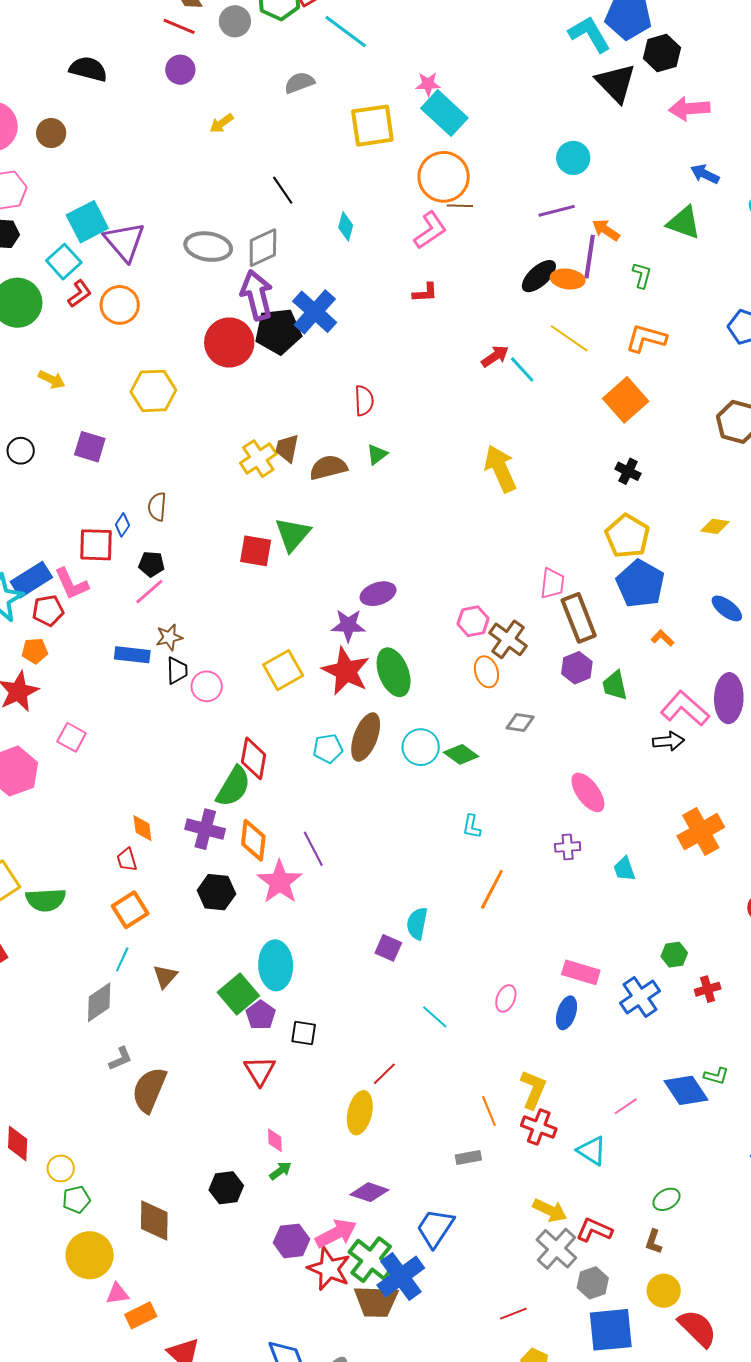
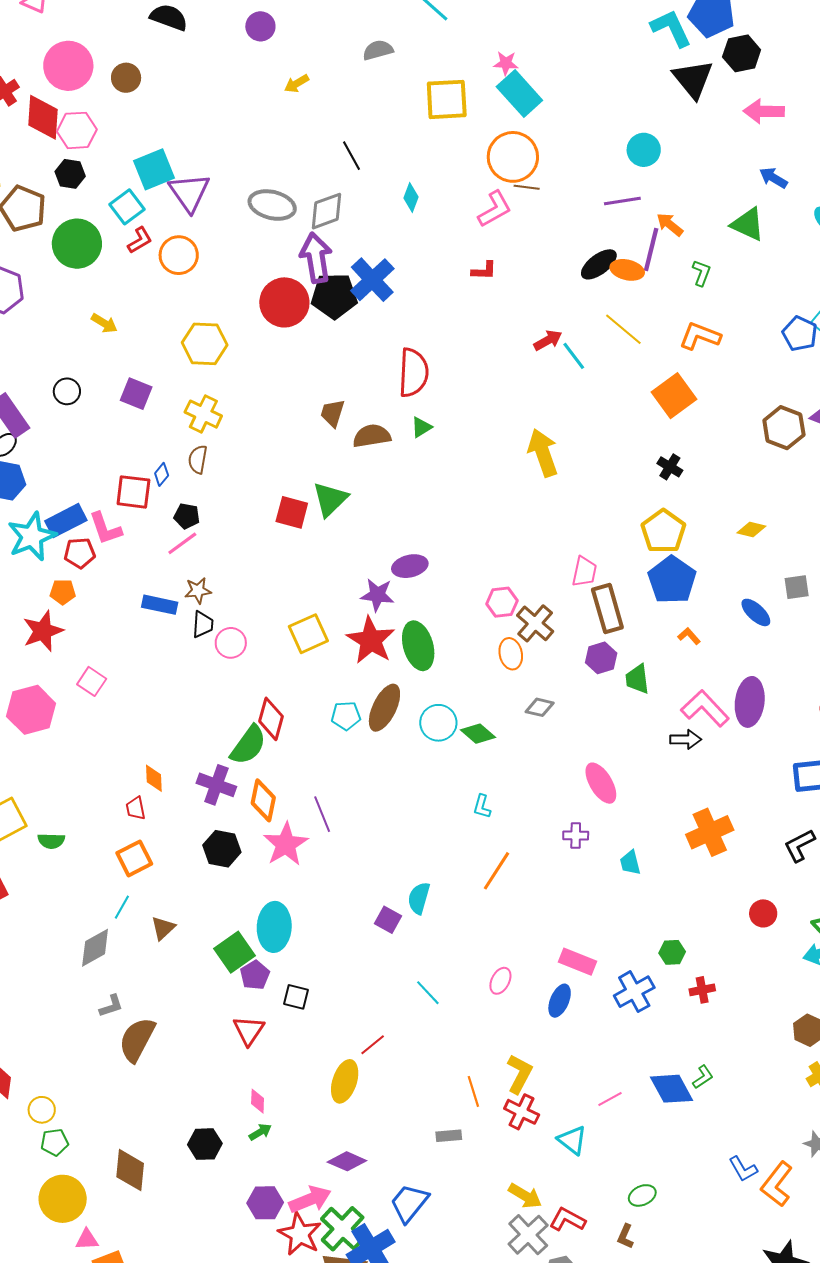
red semicircle: (364, 401) -> (413, 373), size x1.6
yellow cross: (258, 459) -> (203, 414), moved, turned -36
green semicircle: (46, 900) -> (51, 841), size x0.7
green L-shape: (716, 1076) -> (703, 1077), turned -55

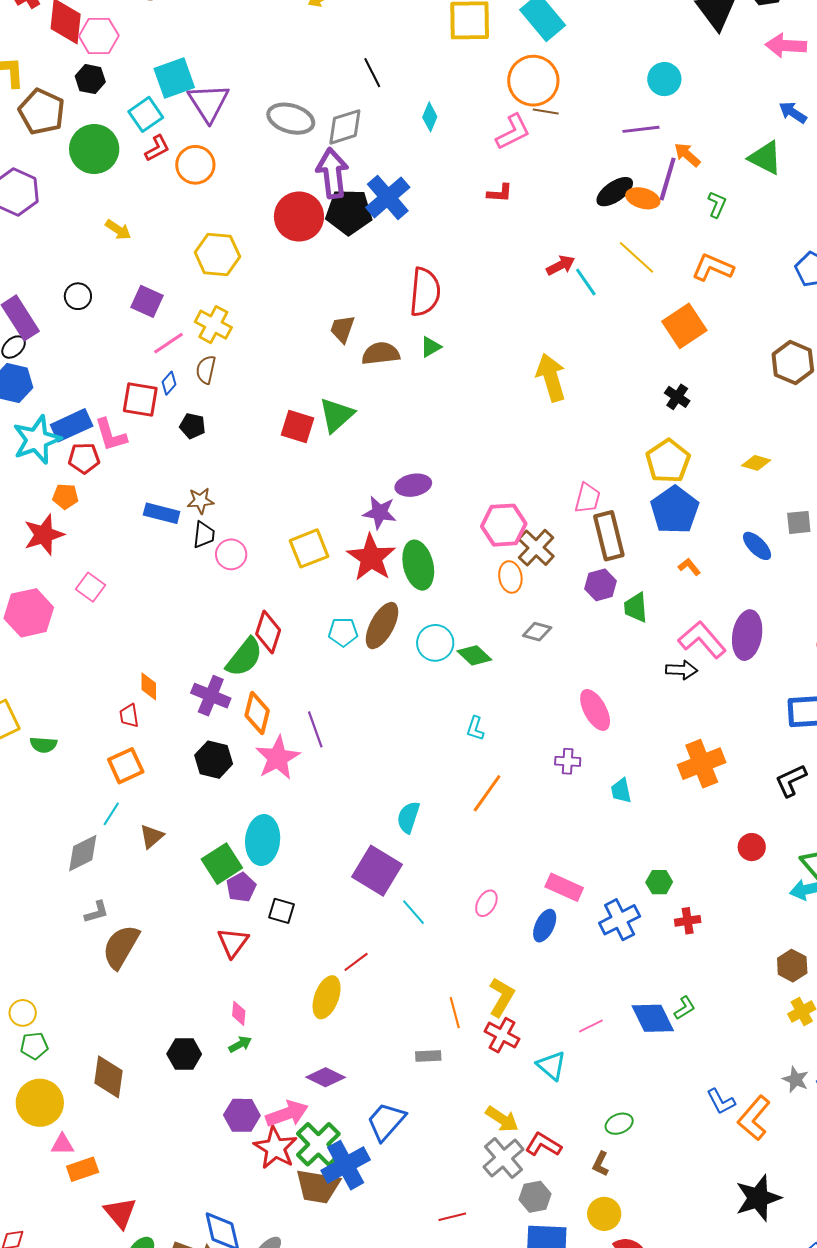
pink line: (182, 543) -> (169, 343), moved
pink hexagon: (502, 602) -> (504, 525), size x1.4
purple square: (388, 920) -> (377, 871), moved, size x1.8

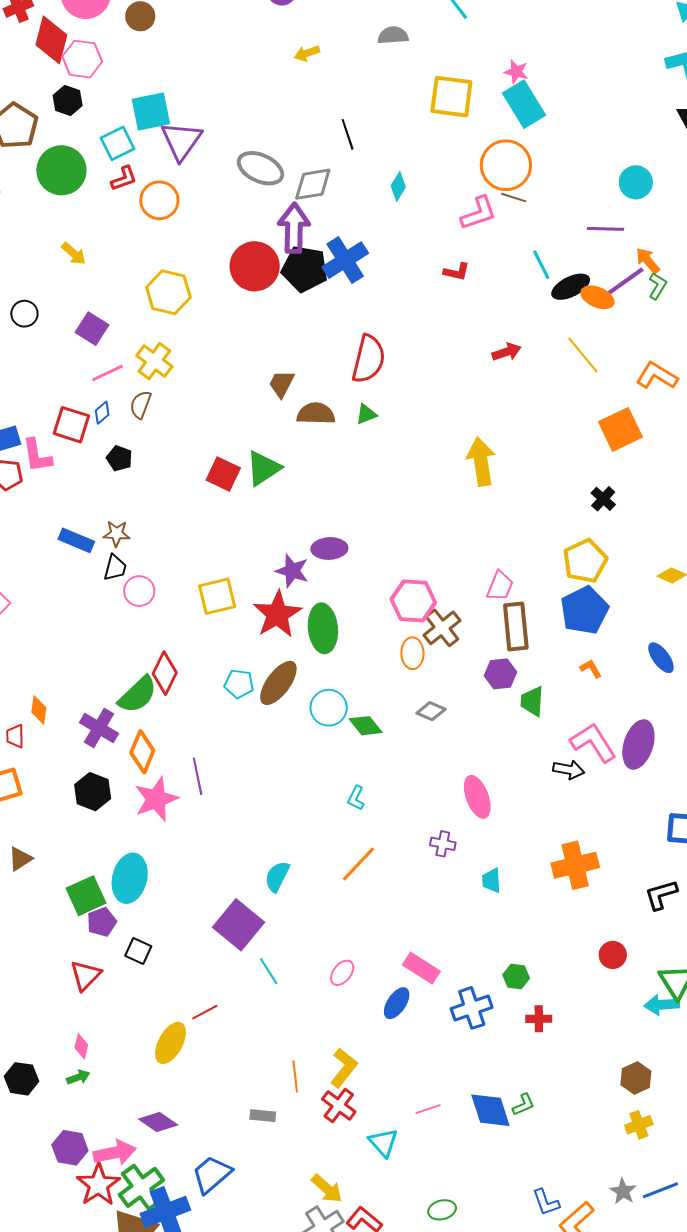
purple line: (668, 179) -> (625, 282), turned 30
green L-shape: (717, 204) -> (657, 286), moved
cyan line: (586, 282) -> (541, 265), moved

